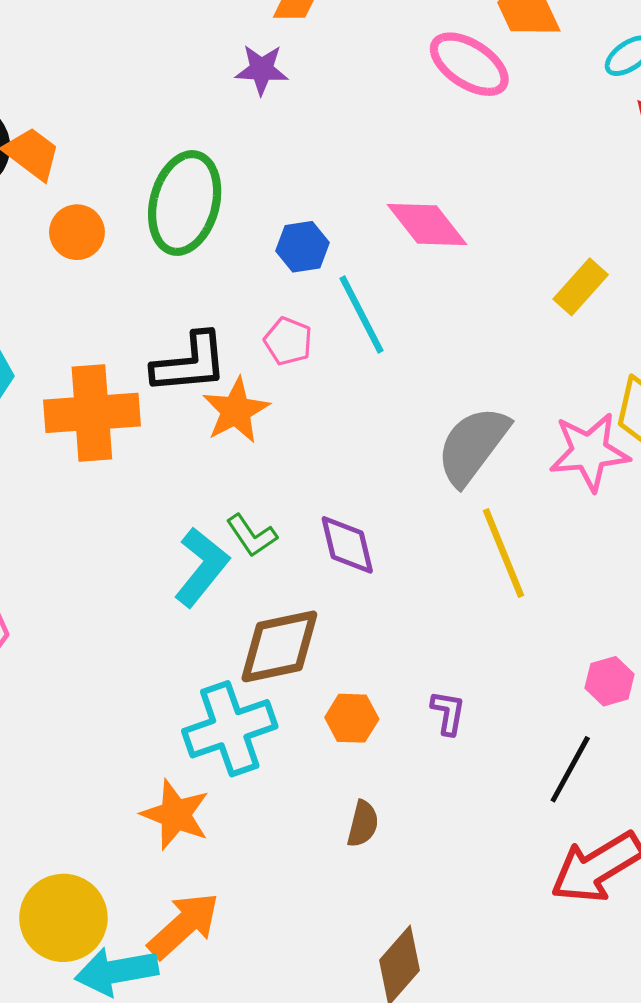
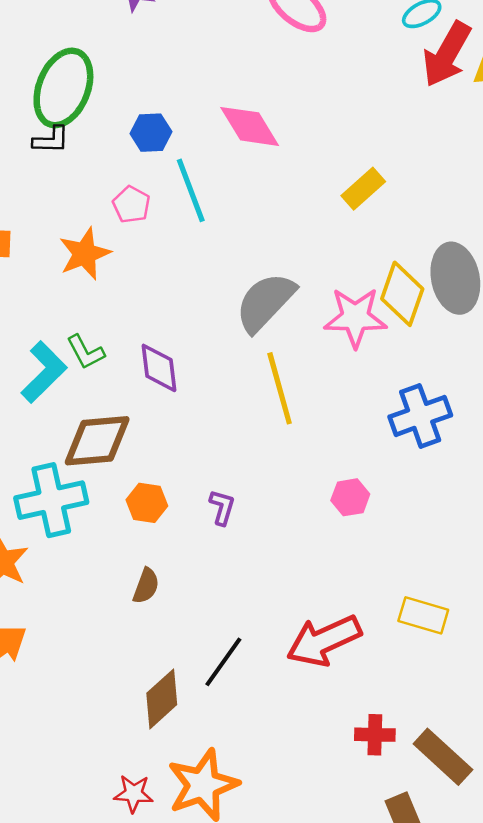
black L-shape: (190, 363) -> (51, 140), moved, size x0.6
black line: (570, 769) -> (223, 662), moved

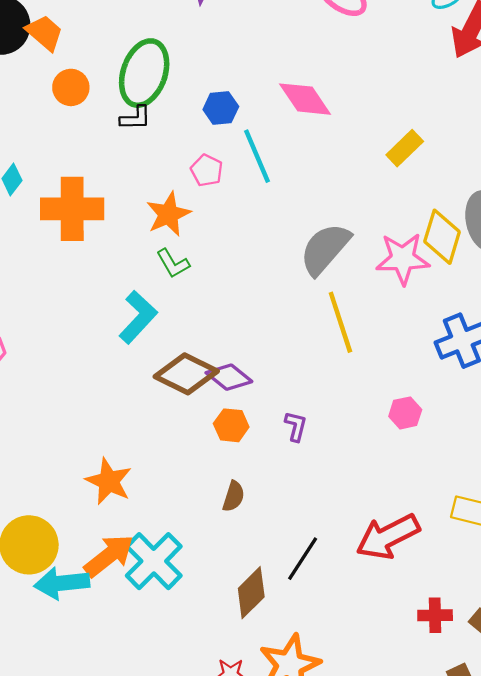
green L-shape: (86, 352) -> (173, 263), moved
purple diamond: (159, 368) -> (229, 377), moved, turned -42
brown diamond: (97, 441) -> (186, 374), turned 34
cyan cross: (51, 500) -> (154, 561), moved, turned -30

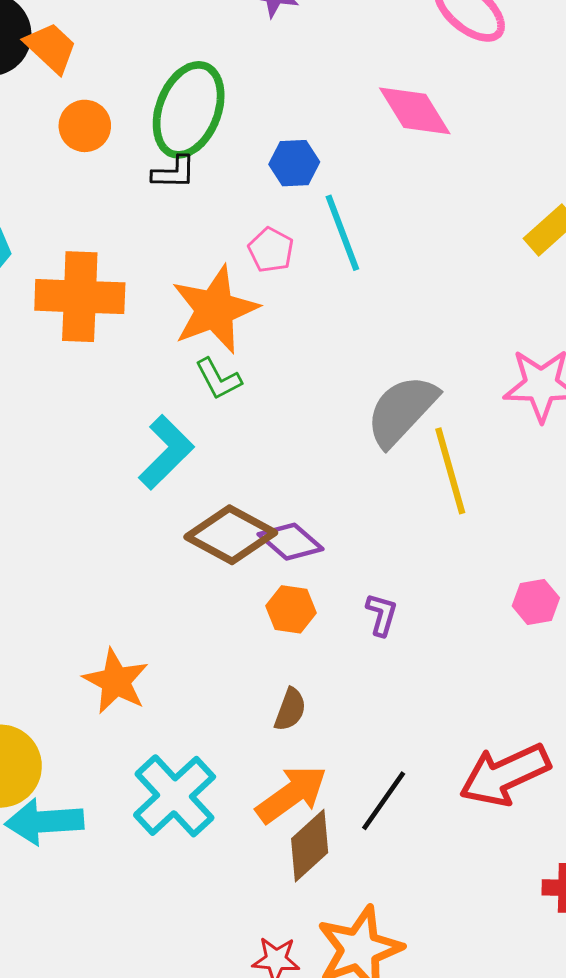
pink diamond: (305, 99) -> (415, 111), moved
orange star: (168, 214) -> (215, 309), size x1.4
gray semicircle: (325, 249) -> (402, 411), moved
orange arrow: (109, 556) -> (292, 794), moved

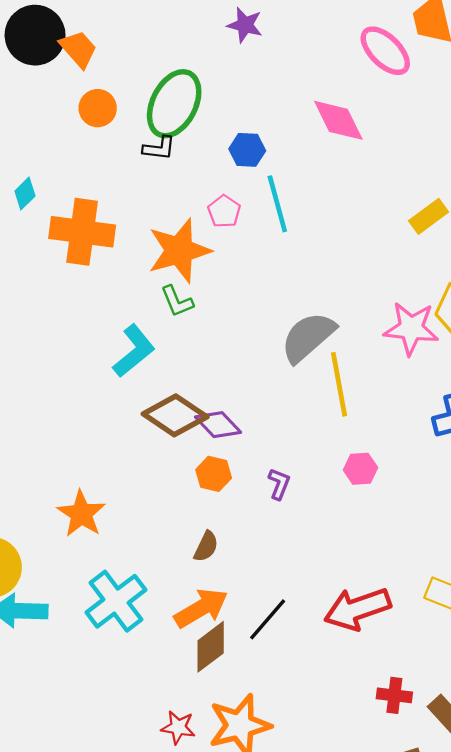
pink hexagon: (536, 602) -> (360, 469), moved

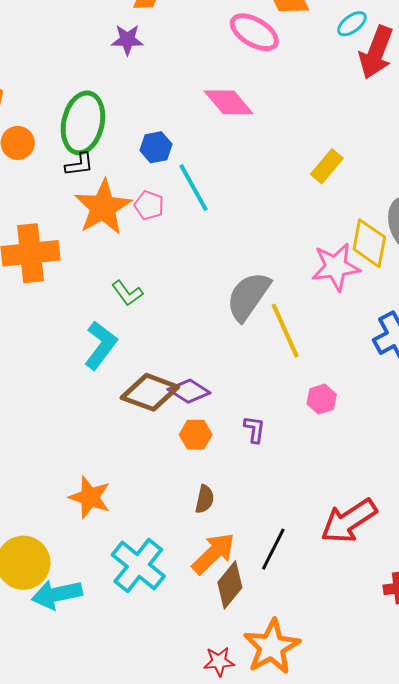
orange star: (179, 251) -> (103, 207), moved

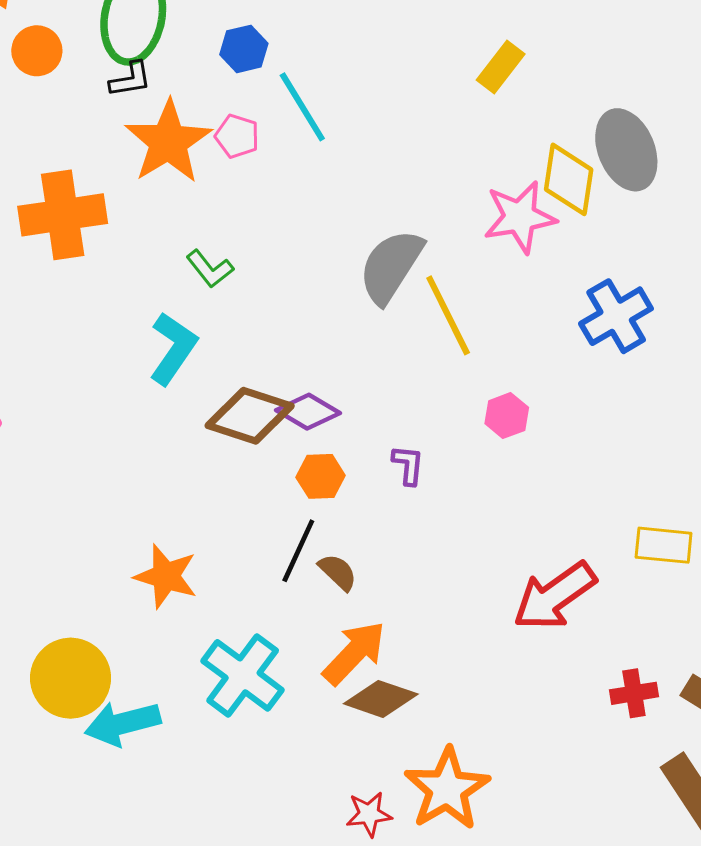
brown semicircle: (205, 499) -> (338, 572), turned -56
black line: (273, 549) -> (298, 551), moved
brown diamond: (230, 585) -> (381, 699), turned 72

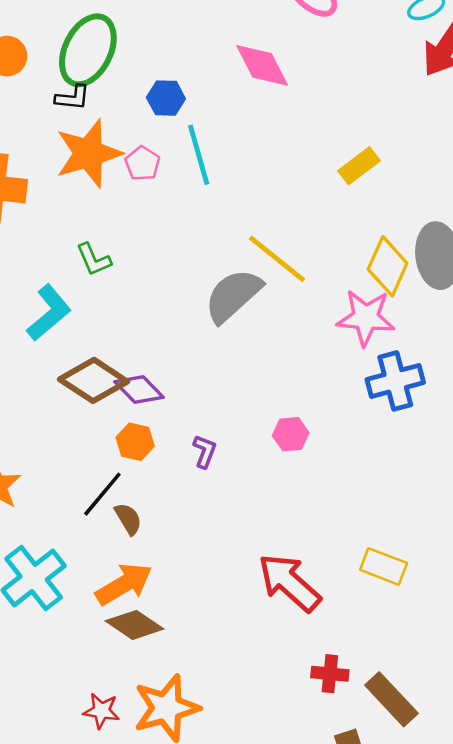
pink star: (520, 217) -> (366, 318), moved
yellow line: (448, 315) -> (277, 259), moved, turned -40
red arrow: (555, 596) -> (289, 583), turned 62

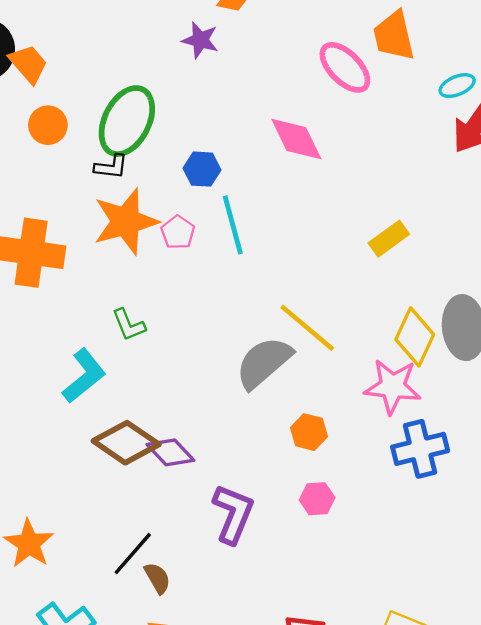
orange hexagon: (135, 442) -> (309, 432), moved
purple L-shape: (205, 451) -> (233, 514), size x1.8

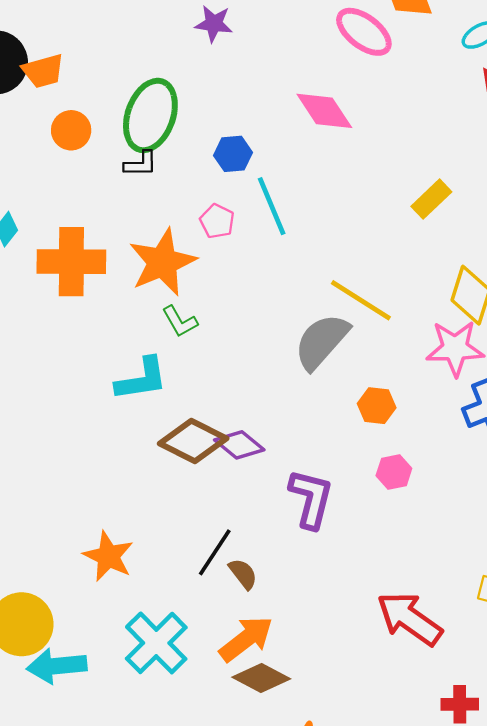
orange trapezoid: (28, 64) -> (43, 71), turned 123
orange star: (126, 221) -> (162, 262), moved
cyan L-shape: (84, 376) -> (142, 379), turned 38

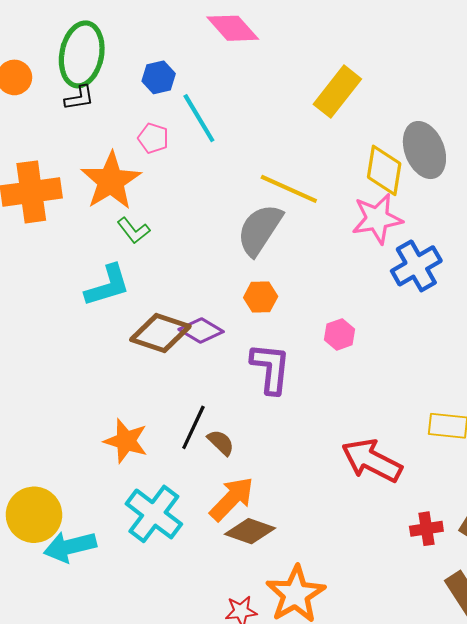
yellow rectangle: (431, 199) -> (337, 92), size x1.4
orange hexagon: (377, 406) -> (261, 297), moved
orange star: (108, 556) -> (126, 441), moved

